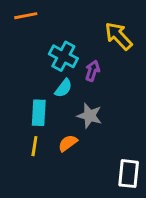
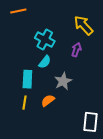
purple arrow: (92, 71) -> (76, 50), moved
gray star: (89, 116) -> (63, 81), turned 30

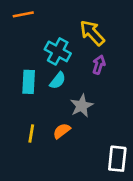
yellow arrow: (83, 25) -> (92, 33), moved
cyan rectangle: (27, 79) -> (29, 82), moved

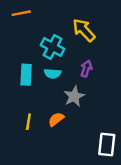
purple arrow: (99, 65) -> (86, 69), moved
cyan semicircle: (58, 81) -> (53, 73), turned 56

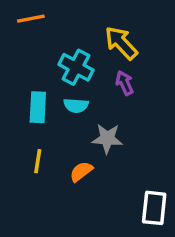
purple arrow: (86, 69) -> (125, 83), moved, turned -42
gray star: (74, 96) -> (107, 138), turned 30
yellow line: (28, 122) -> (38, 161), moved

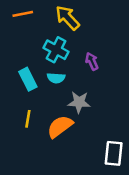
yellow arrow: (121, 43) -> (68, 18), moved
cyan rectangle: (38, 107) -> (28, 79), turned -30
orange semicircle: (81, 171) -> (60, 127), size x1.5

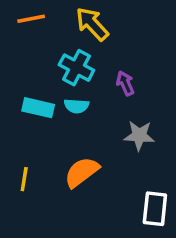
cyan rectangle: (28, 79) -> (38, 108), turned -50
gray star: (79, 102) -> (139, 136), moved
yellow line: (28, 119) -> (24, 179), moved

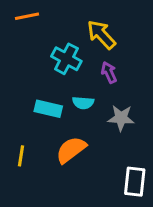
yellow arrow: (92, 24) -> (101, 34), moved
cyan semicircle: (76, 106) -> (83, 103), moved
cyan rectangle: (38, 108) -> (48, 109), moved

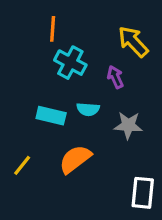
orange line: (27, 16) -> (53, 29), moved, turned -75
yellow arrow: (101, 34) -> (133, 42), moved
yellow line: (21, 156) -> (22, 165), turned 30

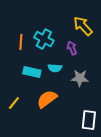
orange line: (53, 29) -> (21, 42), moved

